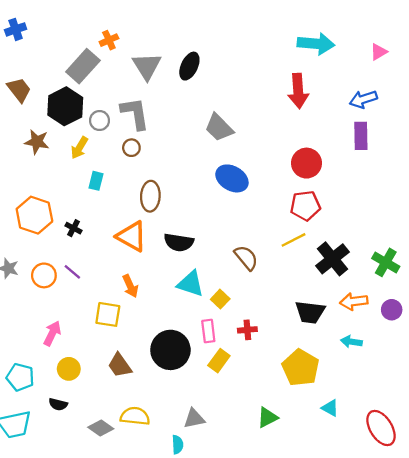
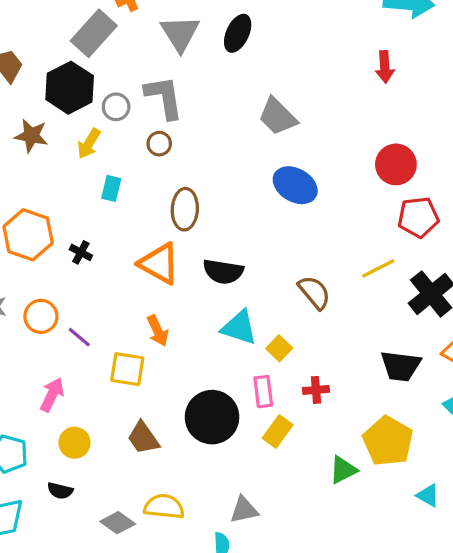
red arrow: (298, 91) -> (385, 67), size x0.7
red pentagon: (305, 206) -> (418, 217), moved
purple line: (72, 272) -> (79, 337), moved
green triangle: (267, 417) -> (343, 470), moved

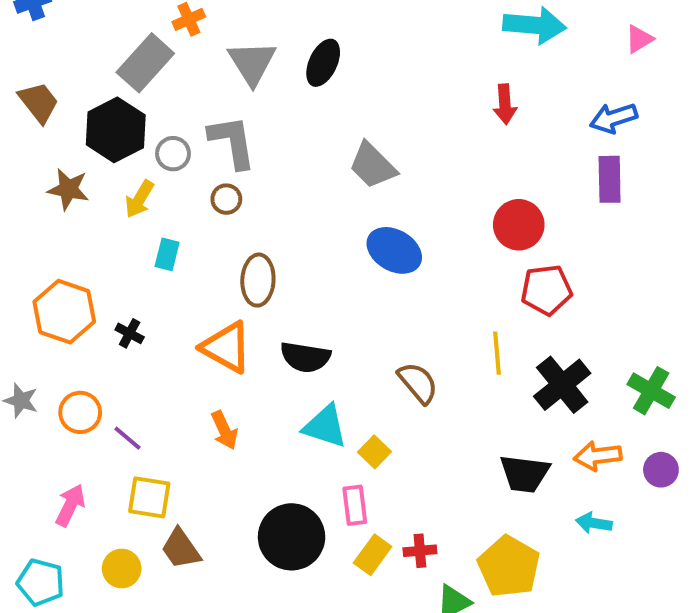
yellow line: (378, 268) -> (497, 353), turned -68
yellow square: (127, 369) -> (149, 497), moved
red cross: (316, 390) -> (420, 551), moved
pink arrow: (52, 395) -> (70, 505), moved
brown trapezoid: (143, 438) -> (181, 549), moved

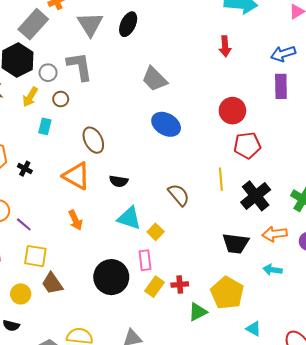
brown circle: (226, 199) -> (61, 99), moved
brown ellipse: (258, 280) -> (93, 140), turned -30
black semicircle: (305, 357) -> (119, 181), size x0.7

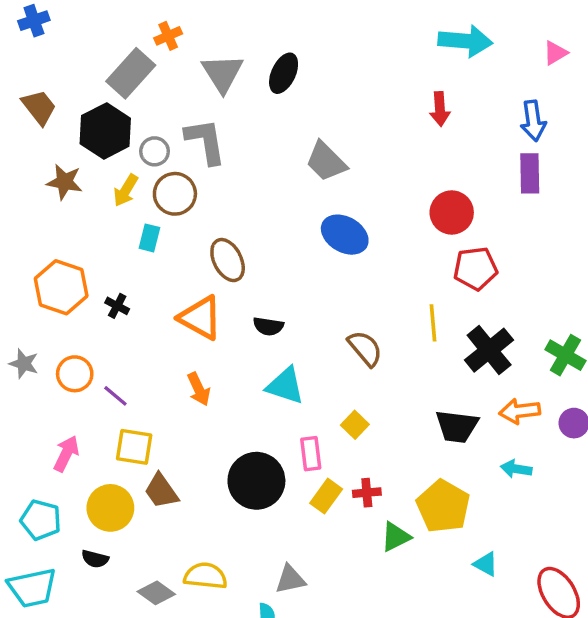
blue arrow: (283, 54) -> (533, 121), turned -80
brown circle: (61, 99) -> (175, 194), size x1.6
yellow square: (156, 232) -> (355, 425), moved
yellow circle: (21, 294) -> (110, 508), size x1.4

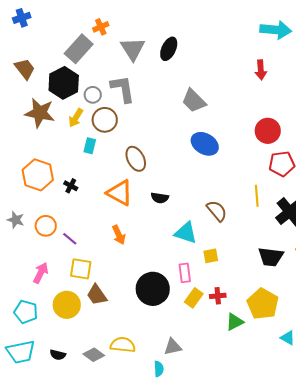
brown star: (65, 182) -> (40, 113), size x1.4
cyan triangle: (285, 386) -> (186, 233), moved
yellow square: (355, 425) -> (211, 256), turned 35
black semicircle: (95, 559) -> (58, 355), moved

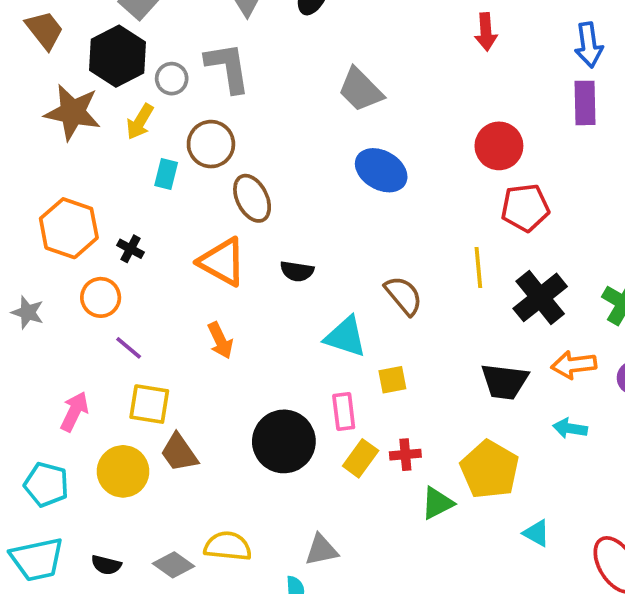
brown circle: (105, 120) -> (211, 144), moved
orange circle: (46, 226) -> (101, 297), moved

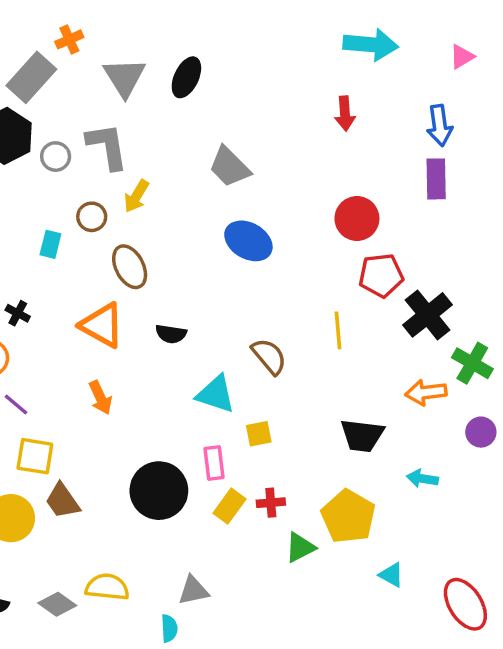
yellow arrow: (140, 122) -> (137, 196), moved
brown circle: (211, 144) -> (92, 217), size x0.7
black cross: (540, 297) -> (428, 315), moved
orange arrow: (574, 365) -> (426, 392), moved

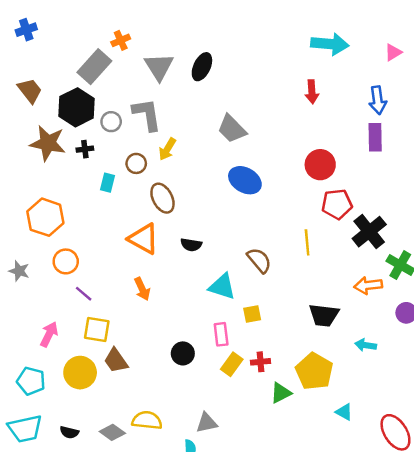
black cross: (18, 313) -> (85, 149), moved, turned -35
black circle: (159, 491) -> (183, 353), size x0.6

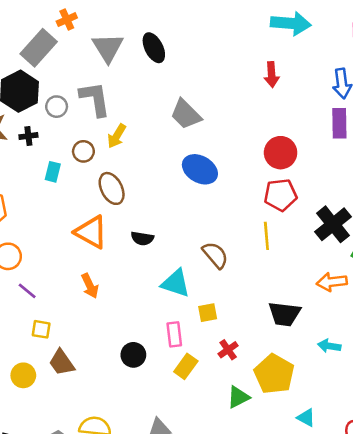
black ellipse: (202, 67) -> (154, 48), turned -52
red pentagon: (337, 204) -> (281, 195), moved
yellow square: (97, 330) -> (41, 329), size x0.7
red cross: (260, 362) -> (228, 350), moved, turned -30
yellow circle: (80, 373) -> (23, 375), size x0.7

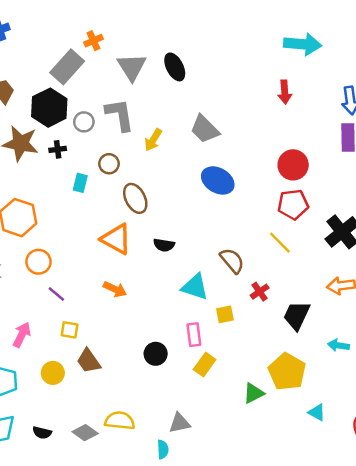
yellow arrow: (117, 136) -> (153, 140), moved
yellow line: (266, 236) -> (280, 243), turned -40
orange arrow: (90, 286) -> (115, 289), turned -40
black trapezoid: (284, 314) -> (297, 316), turned 108
red cross: (228, 350) -> (260, 292), moved

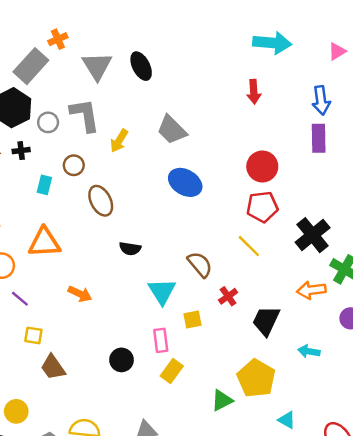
orange triangle: (116, 239) -> (44, 242), moved, turned -32
cyan triangle: (195, 287) -> (162, 291), turned 40
yellow circle: (53, 373) -> (16, 411), moved

